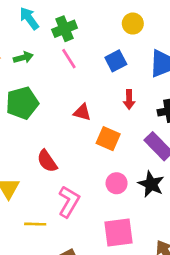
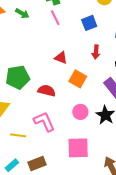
green arrow: (23, 57) -> (22, 13), turned 40
green pentagon: (22, 103) -> (18, 77), moved
red semicircle: (47, 161) -> (47, 91), moved, turned 132
pink L-shape: (69, 202) -> (44, 122), turned -60

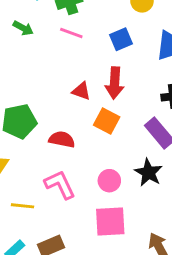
pink line: (55, 18) -> (71, 33), turned -42
red arrow: (96, 52) -> (115, 83), moved, size x1.5
pink circle: (80, 112) -> (109, 181), moved

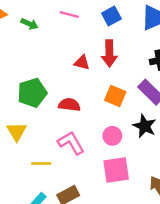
green arrow: (23, 28) -> (30, 24), moved
orange square: (107, 121) -> (115, 96), moved

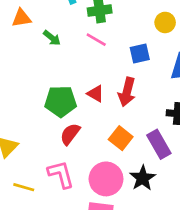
green pentagon: (32, 93) -> (61, 101), moved
red semicircle: (69, 105) -> (70, 134), turned -75
pink circle: (112, 136) -> (106, 179), size x1.6

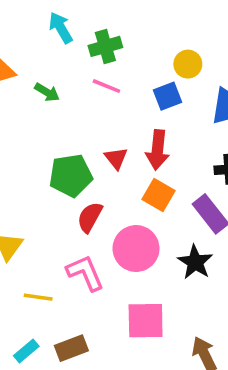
yellow circle: (165, 22) -> (188, 64), moved
red triangle: (96, 94) -> (116, 158), turned 30
orange square: (121, 138) -> (159, 195), moved
pink circle: (106, 179) -> (136, 249), moved

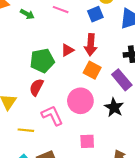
red triangle: (116, 158) -> (67, 50), turned 40
red semicircle: (90, 217) -> (36, 87), moved
pink square: (146, 321) -> (87, 141), size x0.7

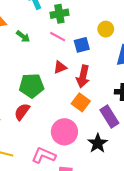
blue square: (95, 14) -> (82, 45), moved
red triangle: (67, 50) -> (60, 67), moved
pink L-shape: (52, 115) -> (44, 155), moved, turned -50

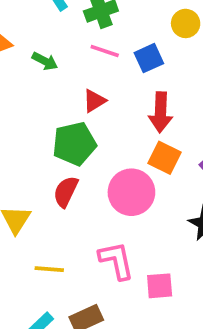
red triangle: (60, 67) -> (94, 101), moved
pink circle: (64, 132) -> (131, 192), moved
pink L-shape: (44, 155) -> (116, 260), turned 65

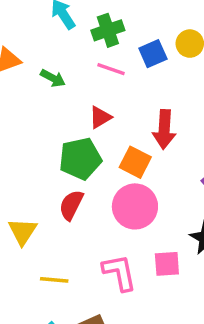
blue square: (149, 58) -> (153, 54), moved
orange square: (165, 158) -> (135, 162), moved
pink square: (160, 286) -> (167, 264), moved

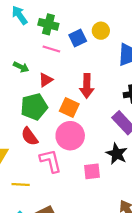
green cross: (108, 30) -> (48, 24), turned 36
green arrow: (53, 78) -> (21, 67), moved
red semicircle: (71, 205) -> (30, 136), turned -60
pink L-shape: (119, 272) -> (51, 161), moved

